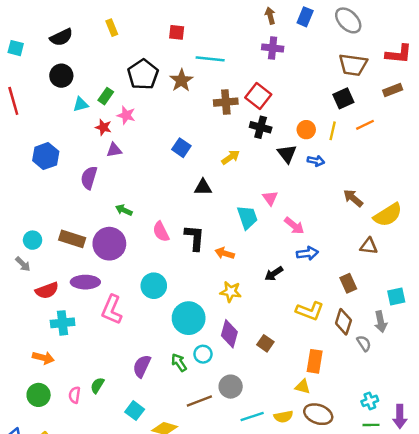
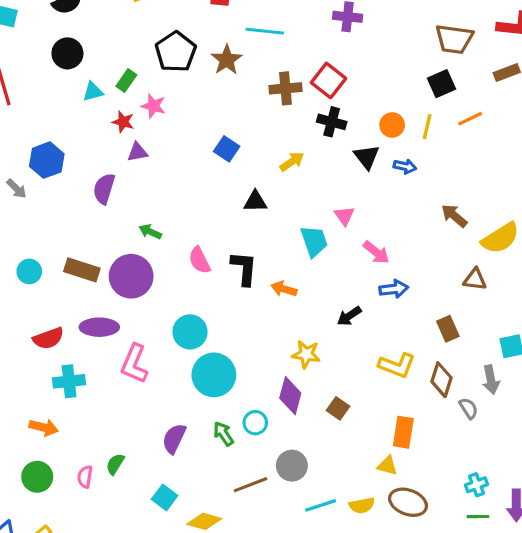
gray arrow: (23, 264) -> (17, 189), moved
yellow star: (231, 292) -> (306, 354), moved
cyan circle: (189, 318) -> (214, 375), moved

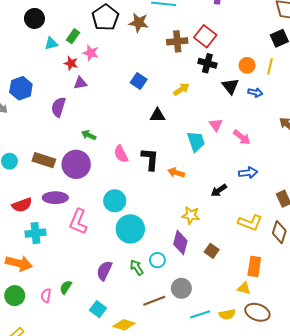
brown star: (227, 60) -> (139, 23), turned -30
pink arrow: (376, 252) -> (242, 137), moved
orange arrow: (44, 427) -> (19, 263), size x1.4

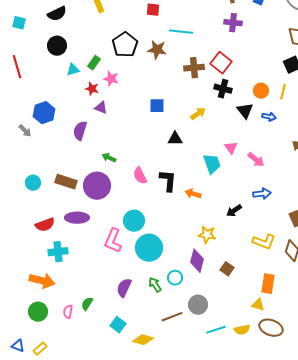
blue square: (139, 81) -> (157, 106), turned -35
purple triangle: (80, 83) -> (101, 108), turned 32
pink L-shape: (78, 222) -> (113, 241), moved

